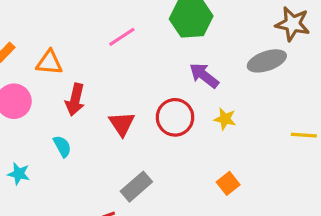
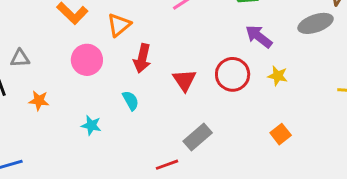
orange triangle: (49, 63) -> (119, 25), turned -45

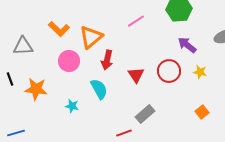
orange triangle: (119, 25) -> (91, 37), size x1.4
gray triangle: (20, 58) -> (23, 46), moved, size x1.5
orange star: (39, 101) -> (36, 89), size x1.6
cyan semicircle: (131, 101) -> (99, 89), size x1.5

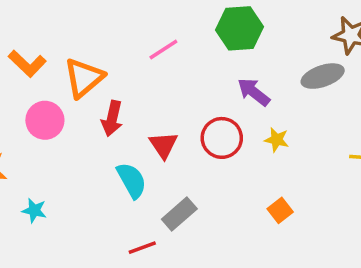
cyan semicircle: (99, 89) -> (132, 180), moved
cyan star: (72, 106) -> (34, 210), moved

